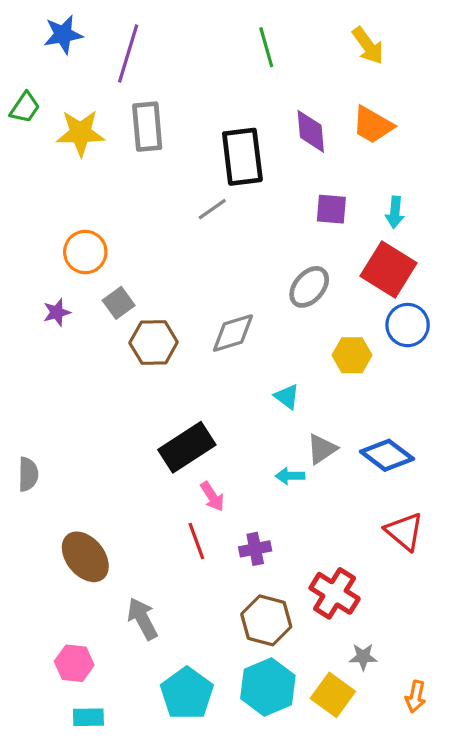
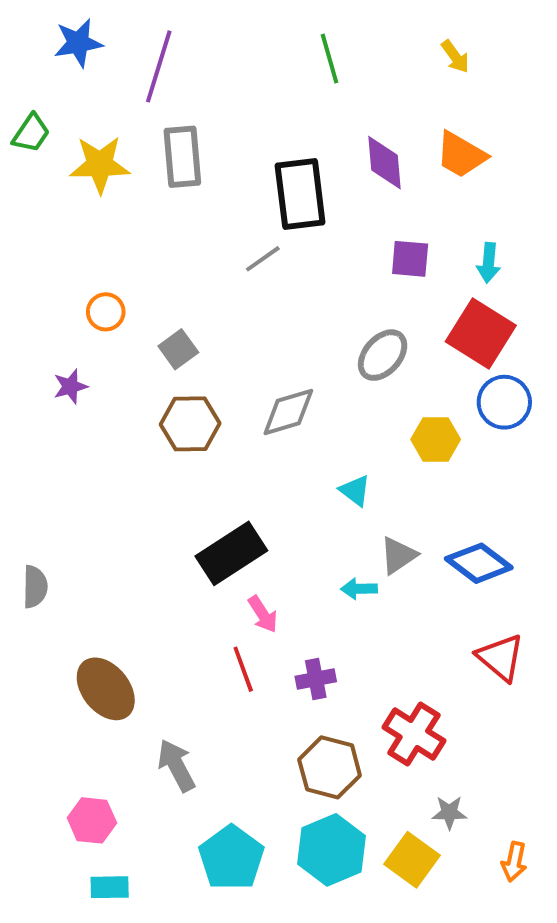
yellow arrow: (368, 46) -> (455, 57), size x0.7
orange circle: (85, 252) -> (106, 312), size x0.7
gray square: (119, 303) -> (178, 349), moved

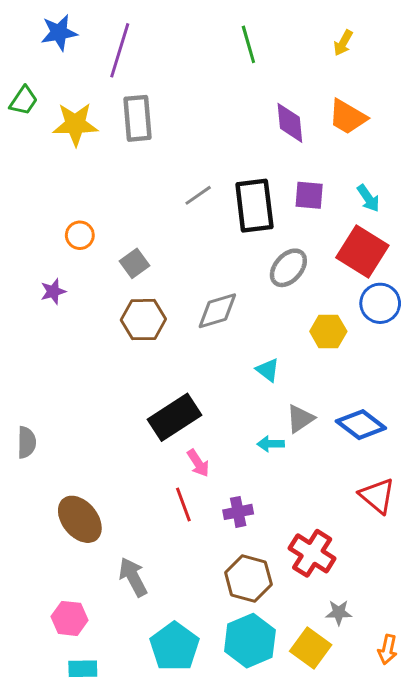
yellow arrow: (455, 57) -> (343, 43), turned 65
black rectangle: (300, 194) -> (254, 206), moved
cyan arrow: (489, 263) -> (368, 198), turned -40

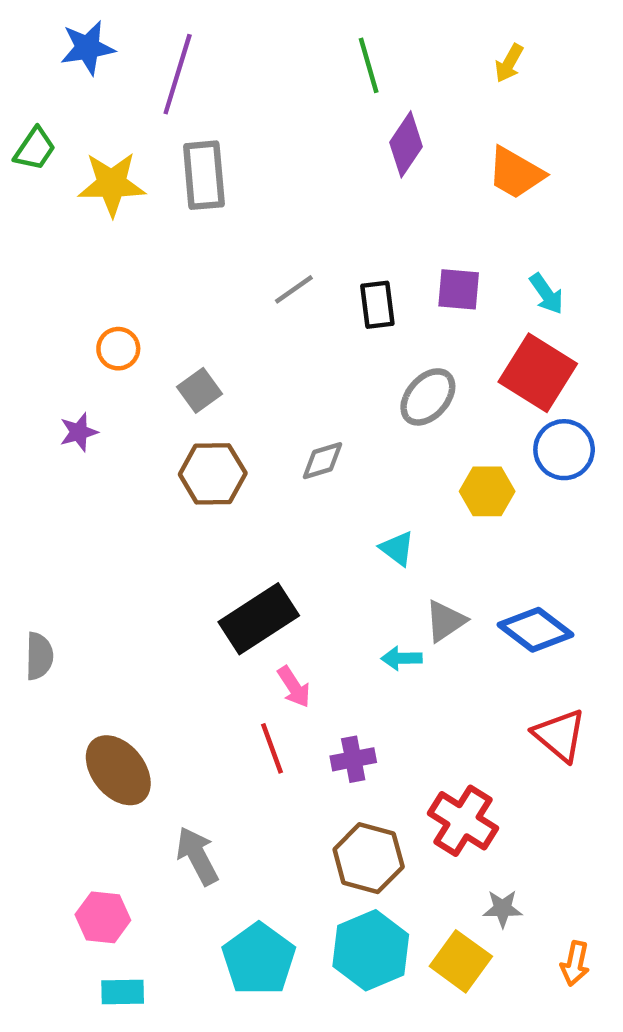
purple diamond: (290, 123) -> (406, 144), moved, turned 39
black rectangle: (254, 206) -> (377, 305), size x0.6
gray diamond: (217, 311) -> (322, 461), size x0.7

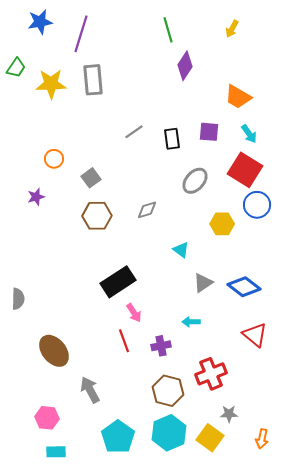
orange trapezoid: (516, 173) -> (238, 97), moved
cyan arrow: (402, 658) -> (191, 322), moved
red cross: (463, 821) -> (211, 374), turned 36

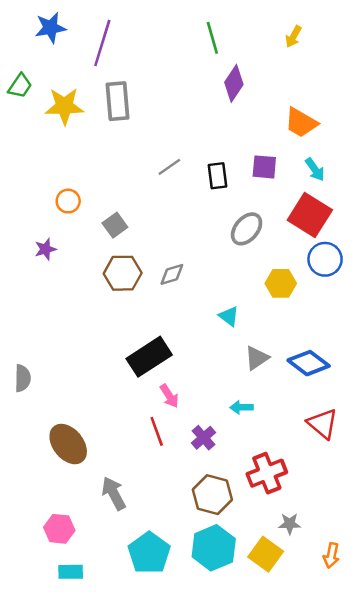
gray diamond: (147, 210) -> (172, 274), moved
purple cross: (161, 346) -> (204, 438), turned -30

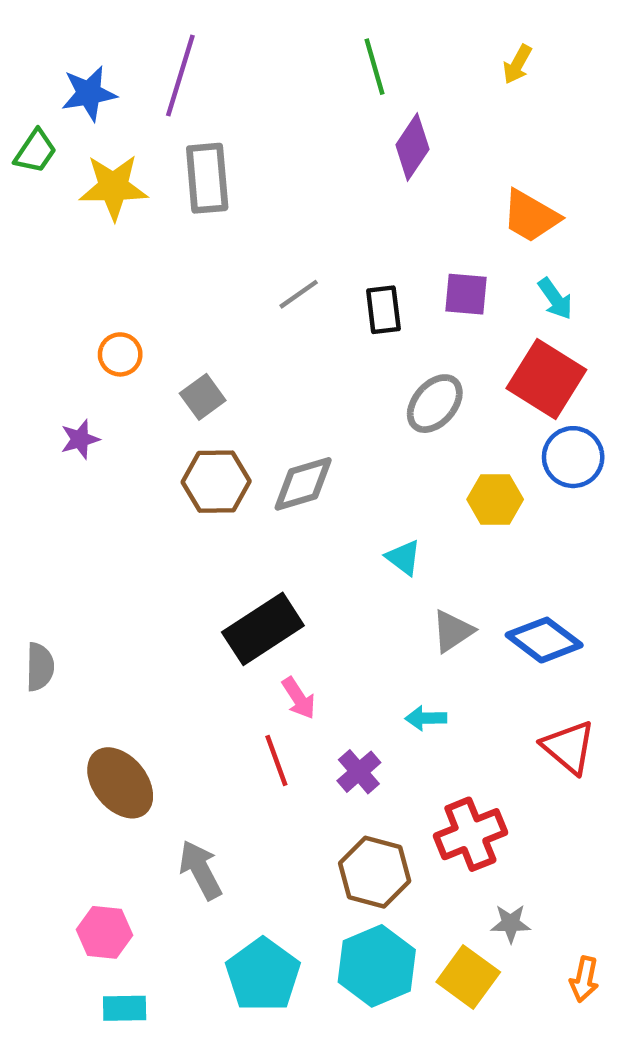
blue star: (50, 28) -> (89, 93), moved
gray diamond: (172, 274) -> (303, 484), size x1.4

